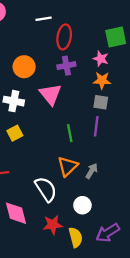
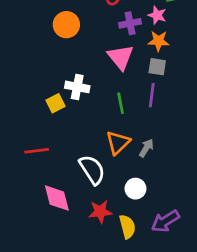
purple cross: (66, 66) -> (130, 23), moved
pink triangle: (50, 94) -> (121, 57), moved
white cross: (14, 101) -> (77, 87), moved

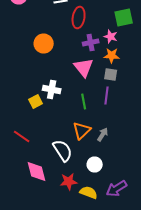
red line: (37, 151) -> (22, 136), turned 42
yellow semicircle: (127, 227) -> (89, 192), turned -54

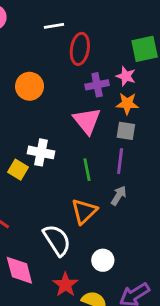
yellow square: (36, 102) -> (18, 170), turned -32
gray arrow: (103, 134) -> (119, 196), moved
red star: (69, 182) -> (65, 285), turned -30

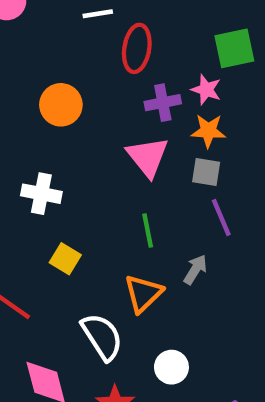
white cross: (41, 152) -> (41, 194), moved
purple line: (120, 161) -> (221, 218), moved, turned -30
yellow square: (18, 170) -> (65, 259), moved

